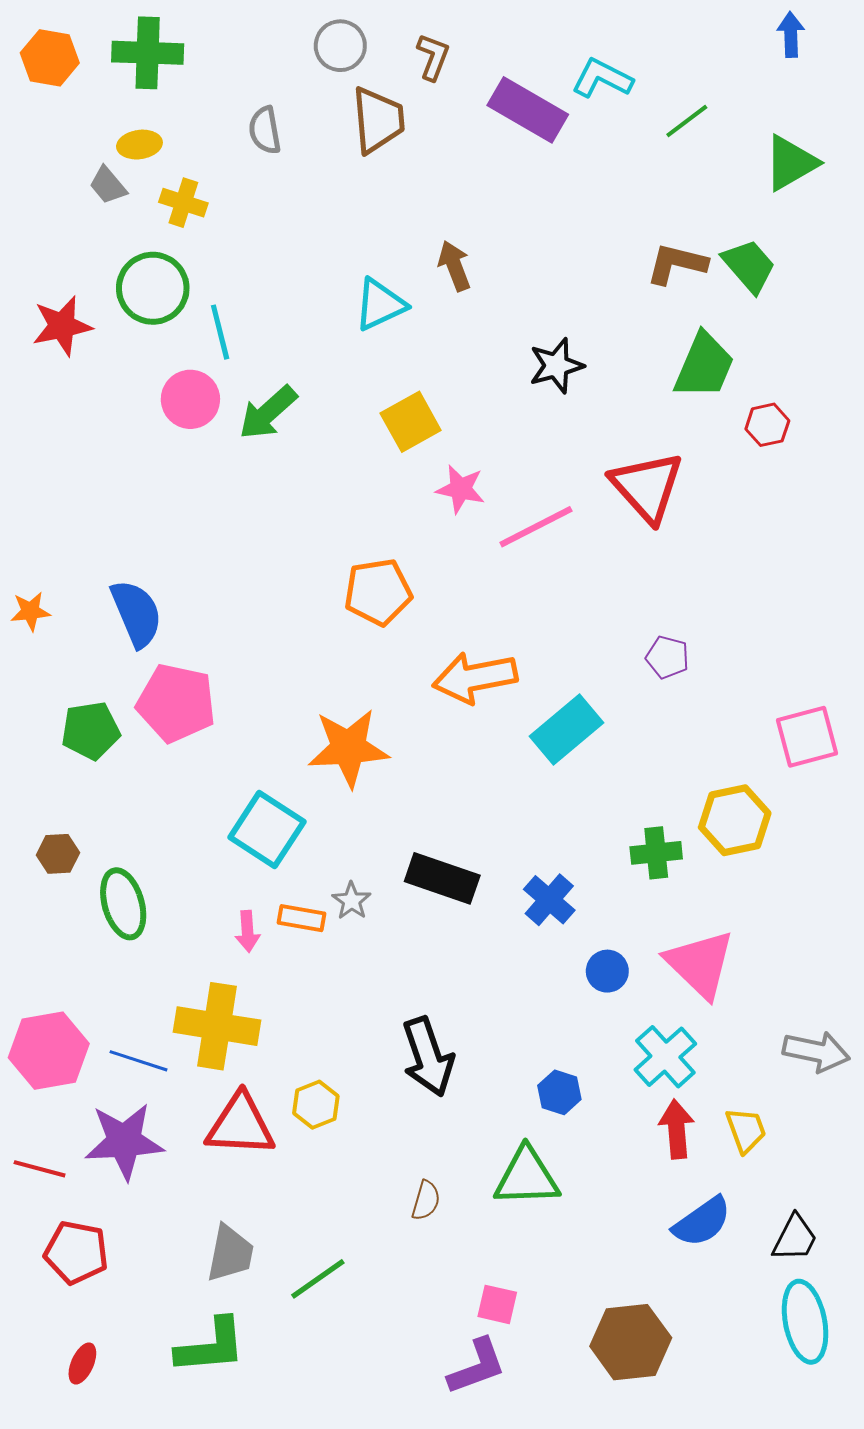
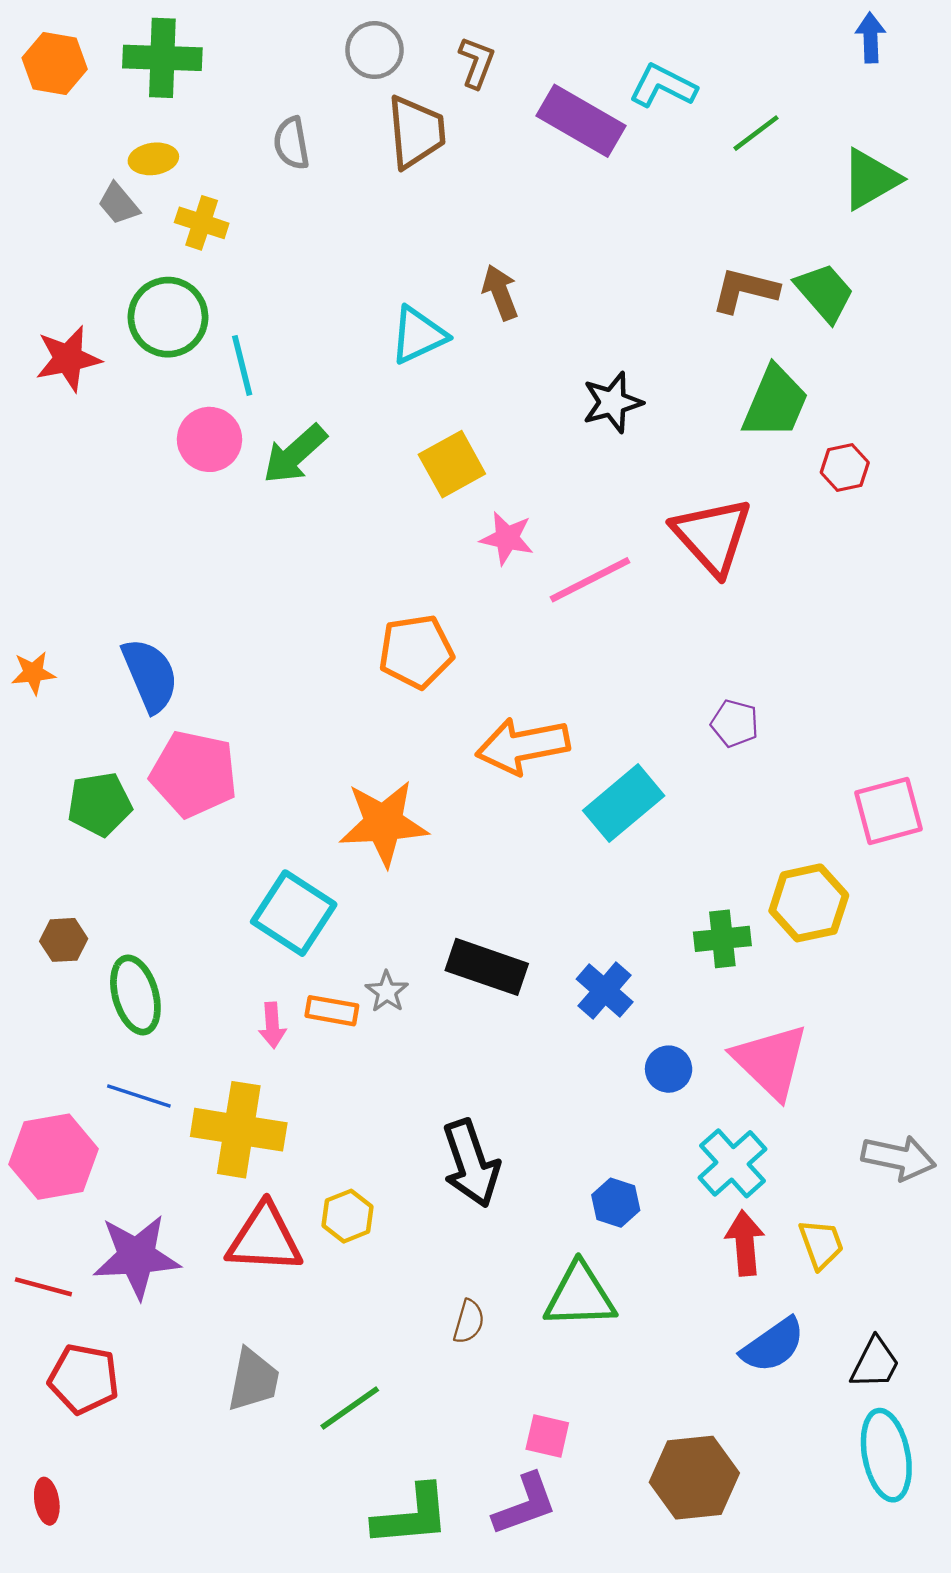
blue line: (138, 1061) -> (139, 1096), moved
green L-shape: (211, 1346) -> (412, 1516), moved
red ellipse: (82, 1363) -> (47, 1501), moved, turned -33

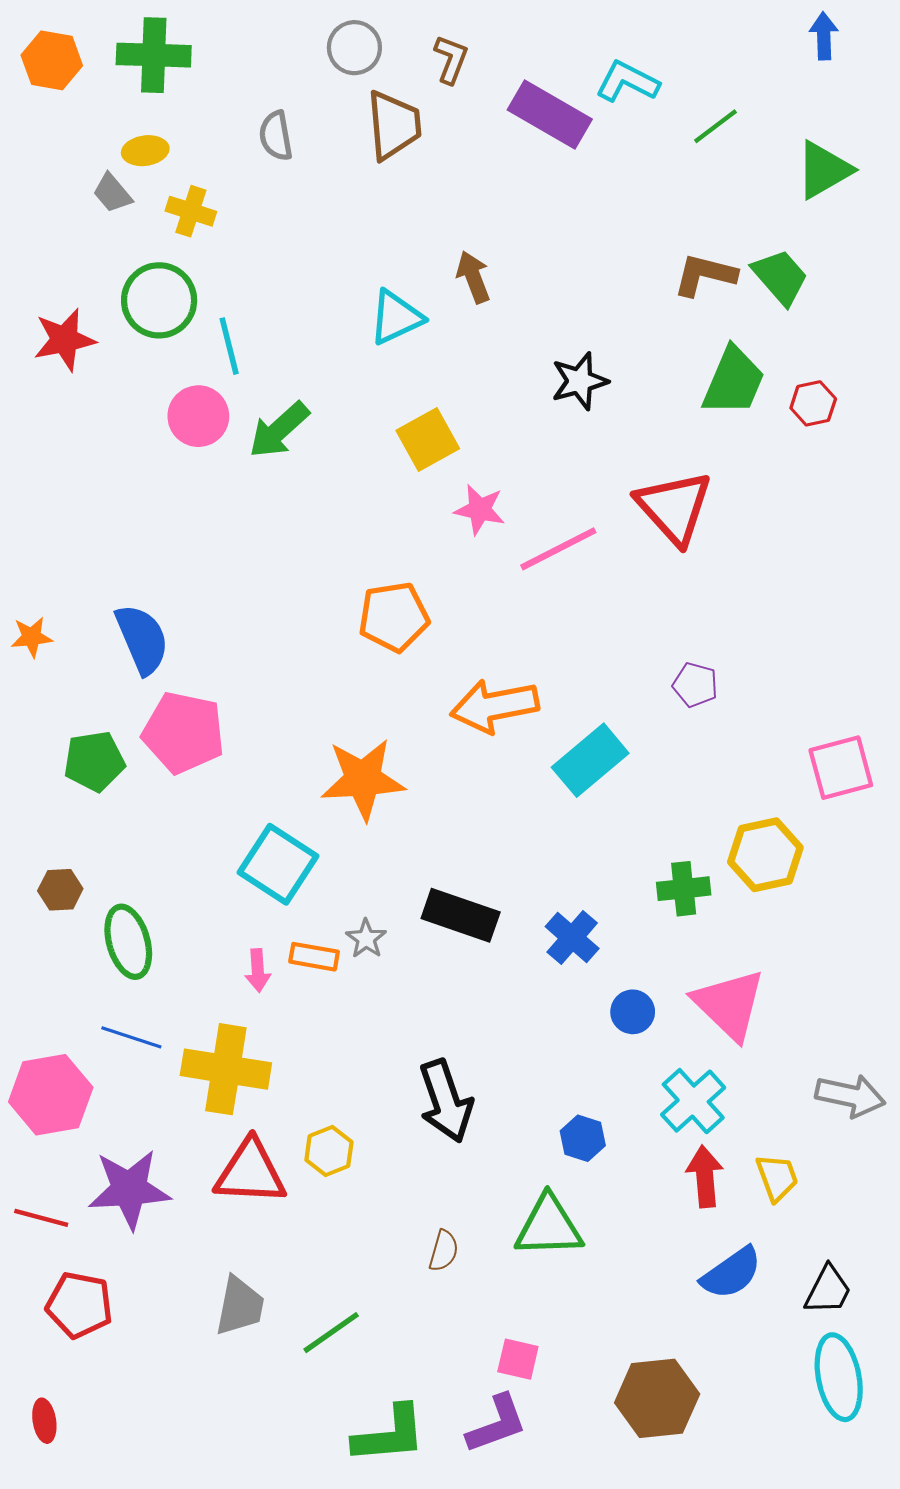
red hexagon: (845, 468) -> (813, 403), moved

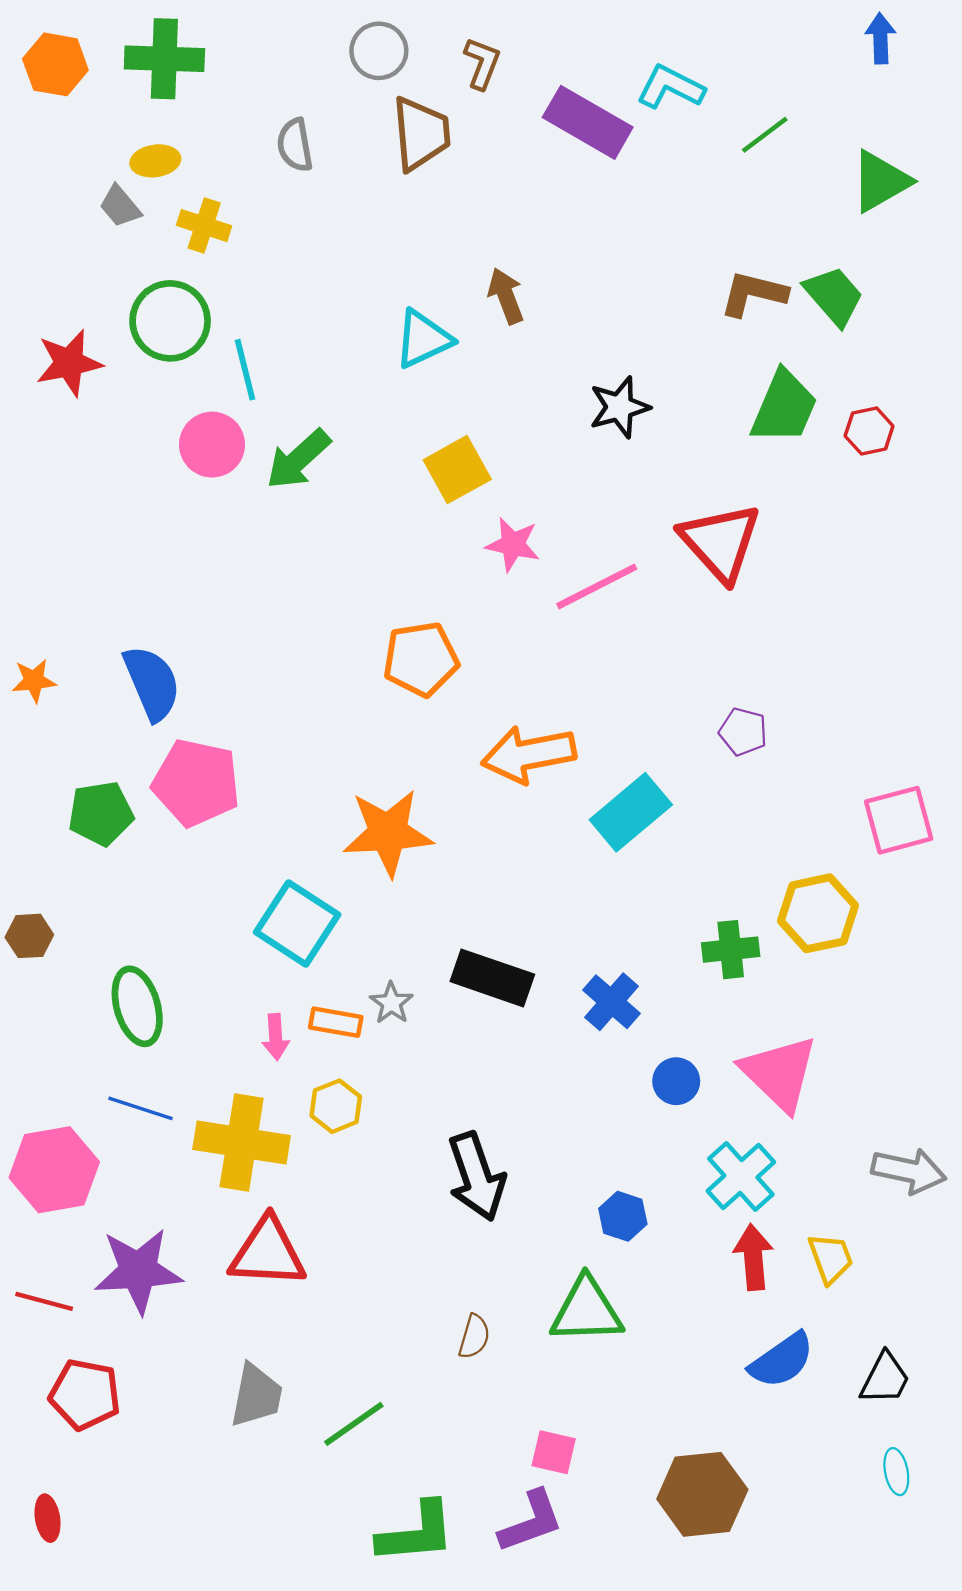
brown hexagon: (60, 890) -> (29, 936), moved
yellow hexagon: (329, 1151) -> (336, 1106), moved
cyan ellipse: (839, 1377) -> (896, 1472), size x0.5

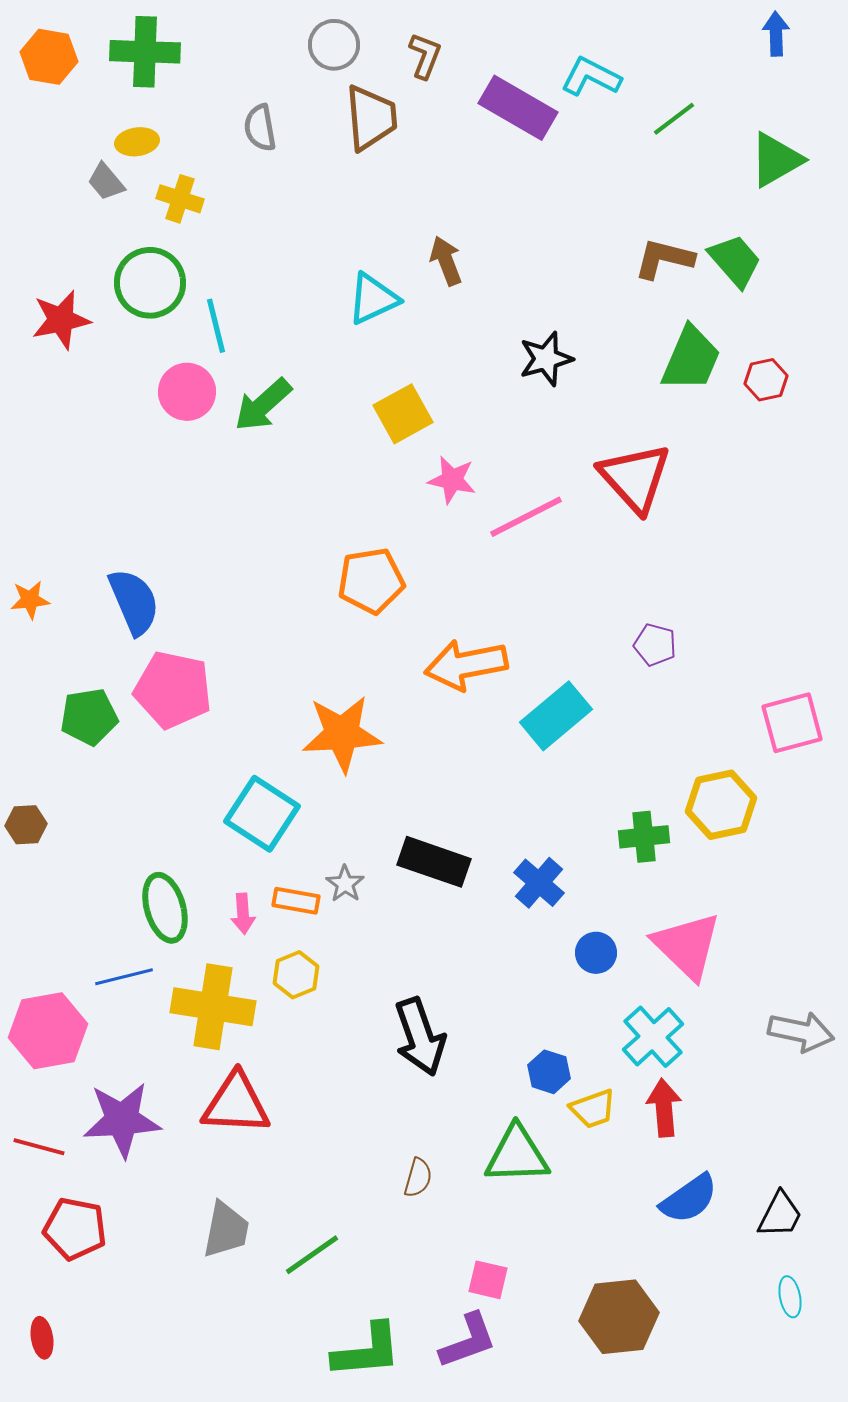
green ellipse: (137, 1006) -> (165, 908), moved
blue line: (141, 1108) -> (124, 977), turned -32
yellow trapezoid: (831, 1258) -> (593, 1109), moved, turned 90

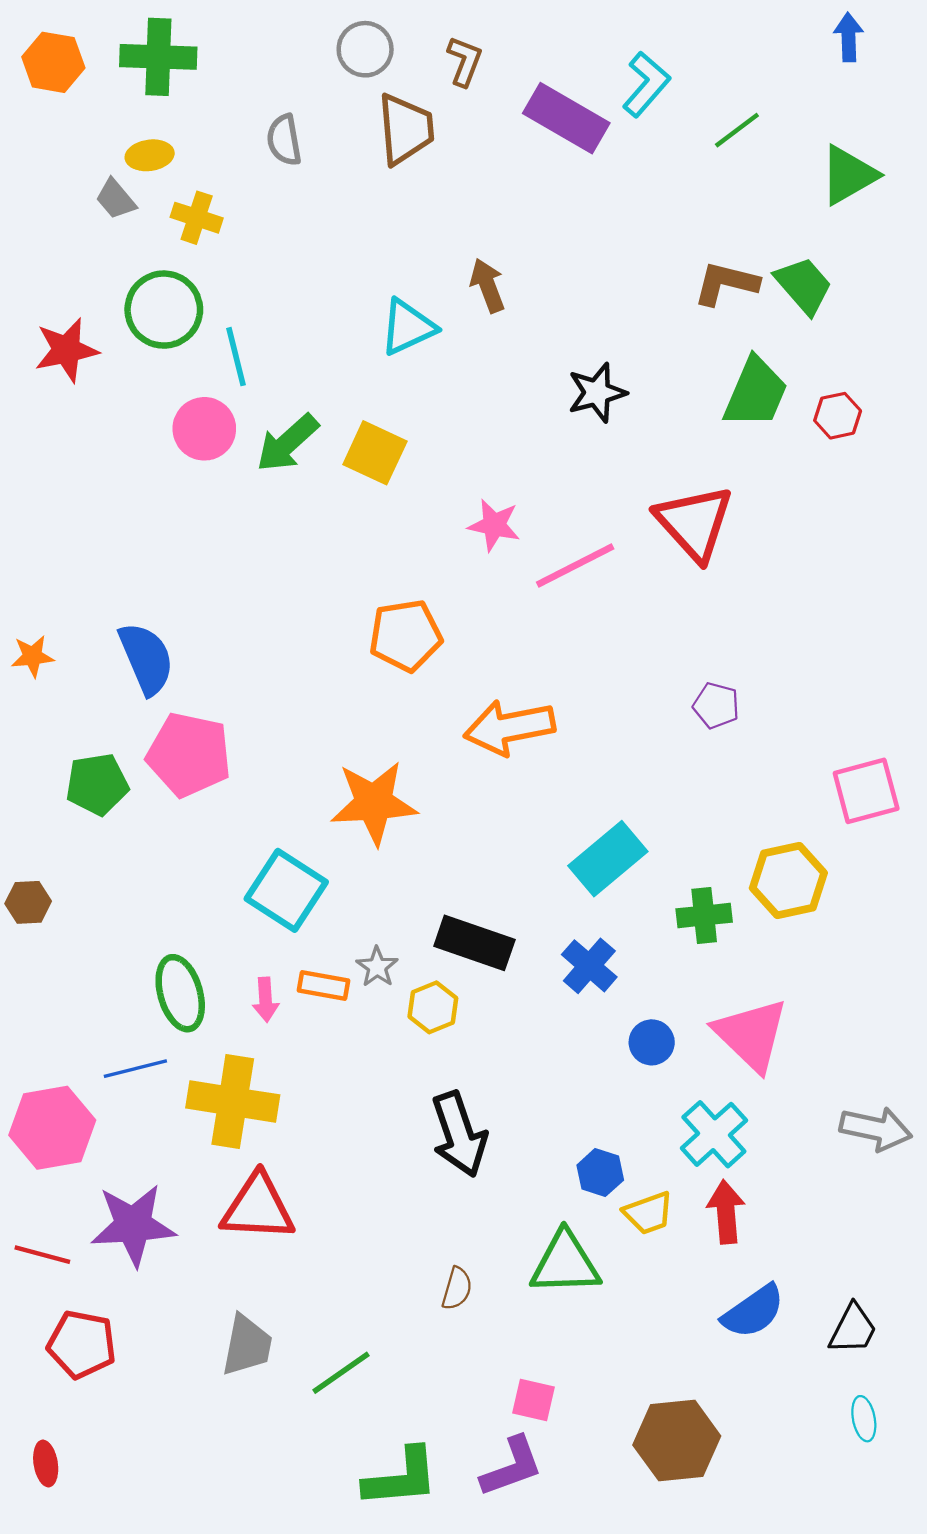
cyan L-shape: (591, 77) -> (646, 84), turned 104
yellow square: (403, 414) -> (375, 453), moved, turned -36
cyan rectangle: (556, 716) -> (608, 859), moved
yellow hexagon: (296, 975) -> (433, 1007), moved

